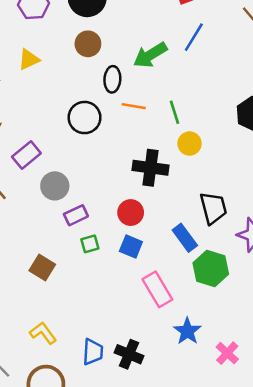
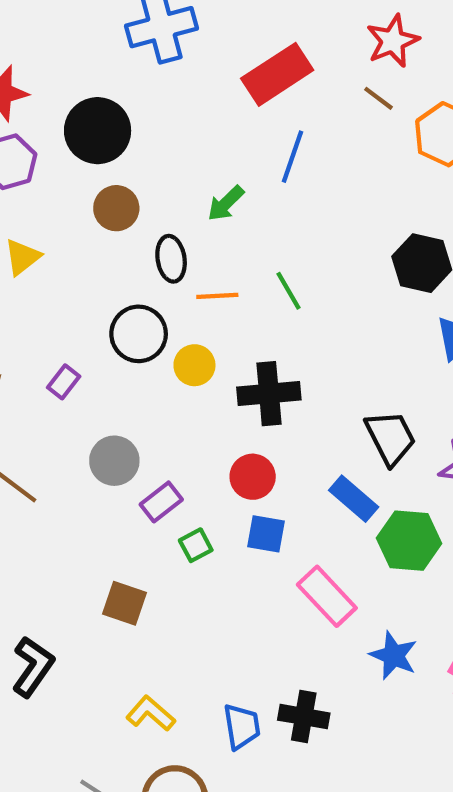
green arrow: (150, 55) -> (226, 203), size x0.7
yellow circle: (190, 144) -> (194, 365), moved
purple rectangle: (26, 155) -> (64, 382), moved, size x0.7

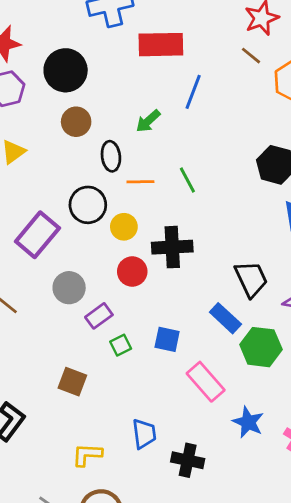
red rectangle: (277, 74) -> (161, 45), moved, turned 30
purple rectangle: (64, 382) -> (37, 235), size x2.0
red circle: (253, 477) -> (132, 272), moved
yellow L-shape: (151, 713) -> (87, 455), turned -40
blue trapezoid: (242, 726) -> (144, 434), moved

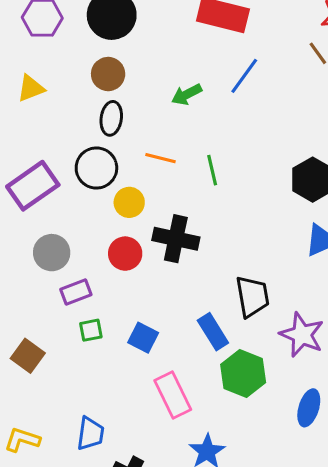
black ellipse: (111, 156) -> (111, 118), moved

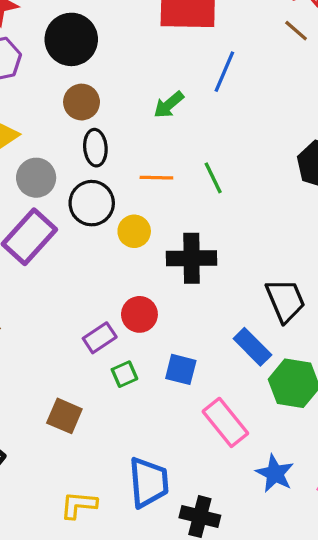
gray circle: (52, 253) -> (36, 178), moved
red circle: (125, 254) -> (139, 314), moved
blue trapezoid: (90, 434) -> (149, 482), size x1.4

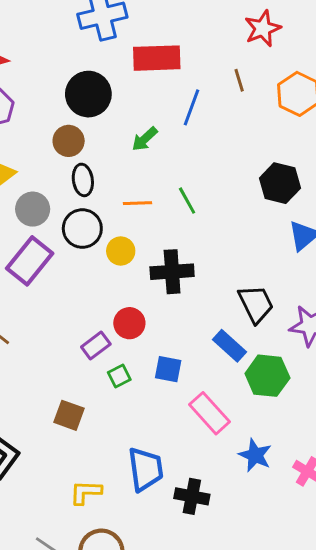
brown line: (296, 31) -> (239, 80), moved, turned 35
black circle: (71, 39) -> (88, 94), moved

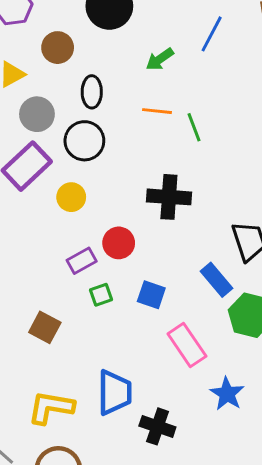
brown circle: (69, 141) -> (58, 48), moved
orange line: (137, 203) -> (157, 111), moved
yellow circle: (121, 251) -> (71, 197), moved
yellow L-shape: (86, 492) -> (51, 407), size x1.4

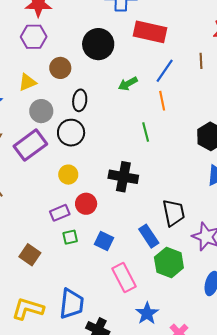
orange line: (157, 111) -> (162, 101), moved, turned 66
yellow circle: (71, 197) -> (68, 175), moved

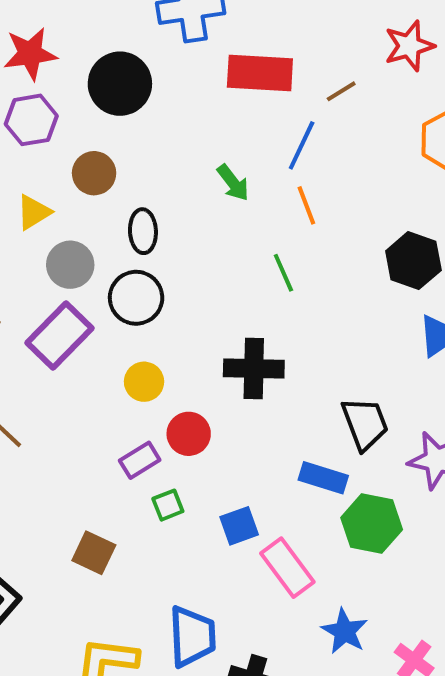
black circle: (98, 44) -> (120, 84), moved
brown line: (201, 61) -> (341, 91), moved, turned 70
green arrow: (128, 84) -> (233, 183), turned -90
blue rectangle: (149, 236) -> (323, 478), turned -30
blue square: (104, 241) -> (239, 526), moved, turned -36

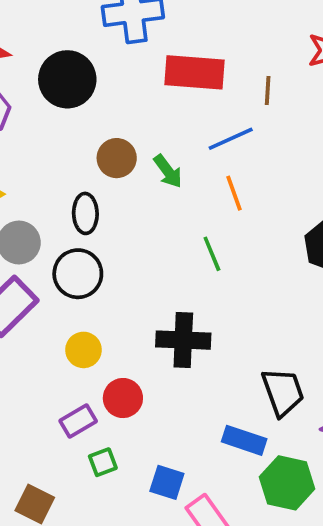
brown line: (341, 91) -> (268, 90), turned -56
blue line: (302, 145) -> (231, 139), turned 39
brown circle: (94, 173) -> (117, 158), moved
blue square: (239, 526) -> (167, 482), turned 36

